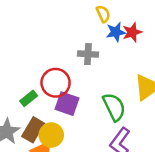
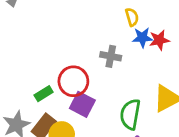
green semicircle: (114, 107) -> (130, 114), turned -152

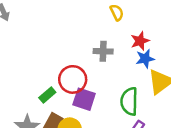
blue star: (142, 38) -> (145, 59), moved
red star: (159, 40) -> (140, 41), moved

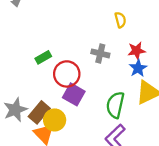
blue star: (145, 59) -> (138, 68), turned -30
green rectangle: (47, 95) -> (43, 57), moved

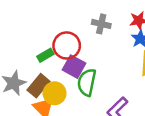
green rectangle: (43, 57) -> (45, 55), moved
green semicircle: (115, 105) -> (87, 82), moved

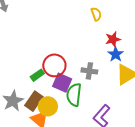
gray cross: (101, 24) -> (89, 71), moved

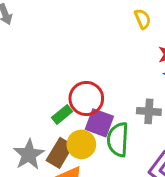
gray cross: (89, 71) -> (149, 111), moved
yellow circle: (48, 106) -> (81, 144), moved

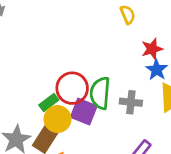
green semicircle: (118, 140) -> (100, 93), moved
yellow circle: (81, 144) -> (57, 119), moved

